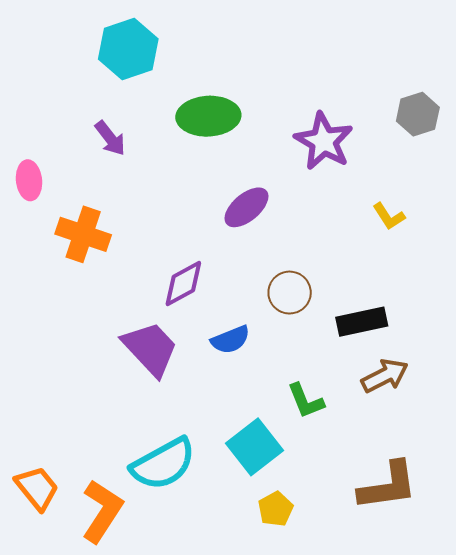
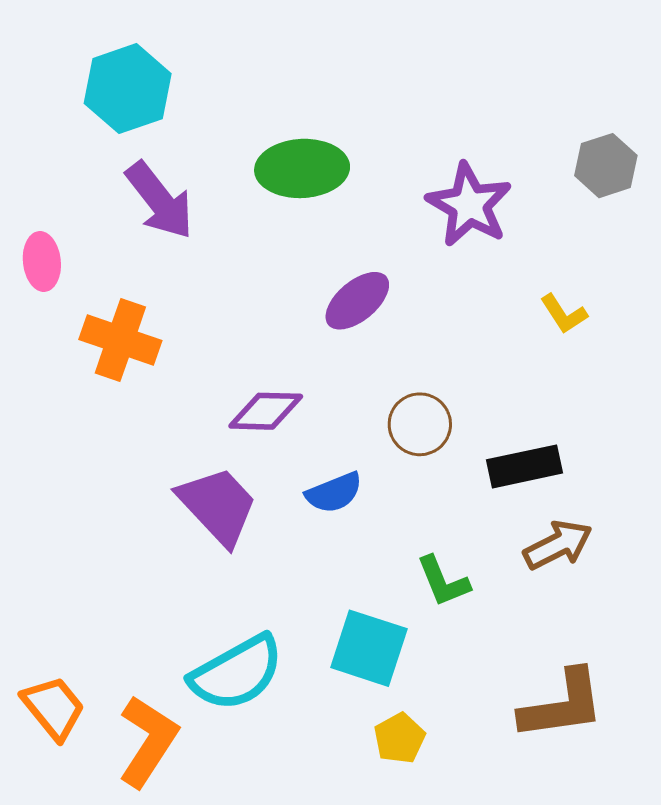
cyan hexagon: (128, 49) -> (128, 89), moved
purple arrow: (110, 138) -> (160, 200), size x1.5
purple diamond: (183, 284) -> (266, 411), turned 30
cyan square: (254, 447) -> (369, 648), turned -34

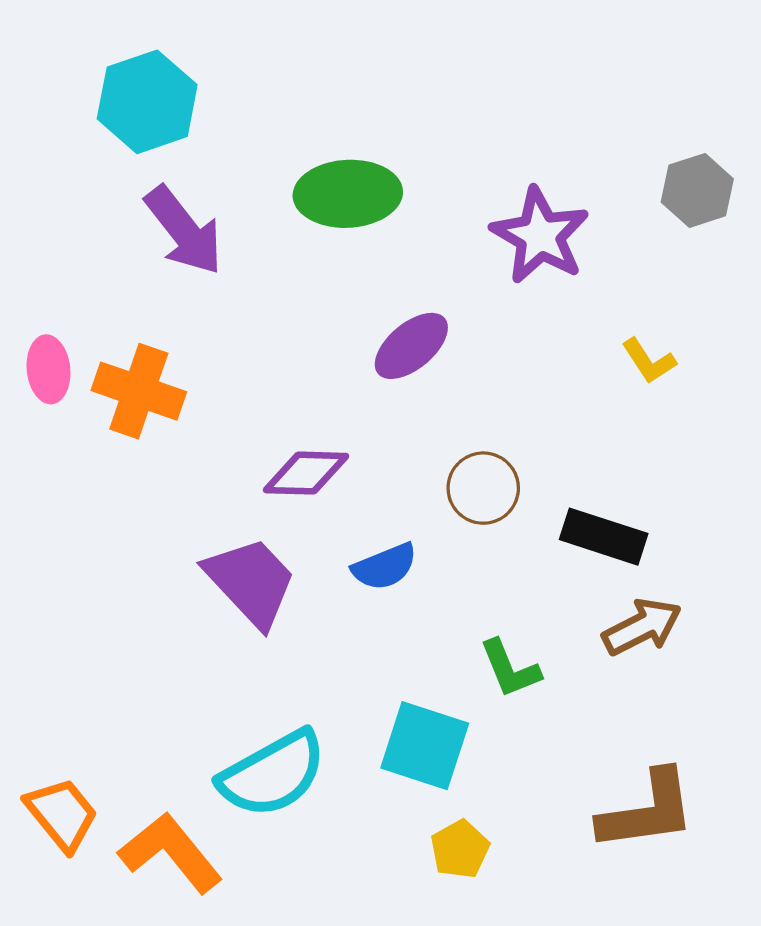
pink ellipse: (42, 262) -> (48, 369), moved
black rectangle: (524, 466) -> (604, 537), turned 30
orange L-shape: (148, 741) -> (171, 853), turned -72

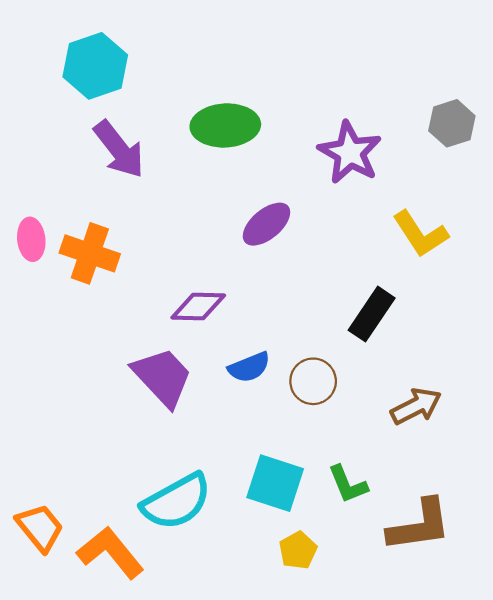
yellow L-shape: (649, 361) -> (420, 234), size x1.6
brown circle: (483, 488) -> (313, 381), moved
black rectangle: (604, 537) -> (372, 314), moved, turned -74
green L-shape: (510, 669) -> (348, 484), moved

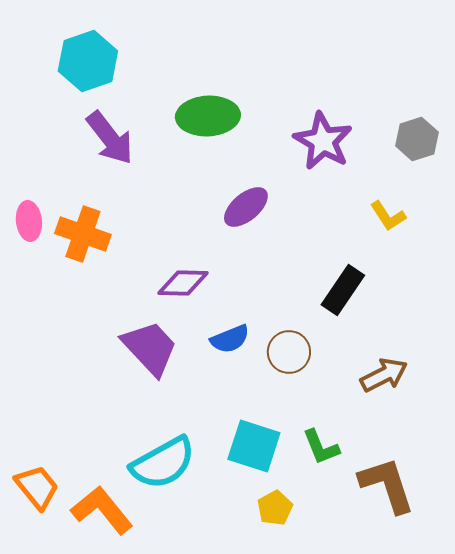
gray hexagon: (452, 123) -> (417, 139), moved
yellow L-shape: (420, 234) -> (388, 216), size x0.7
brown L-shape: (419, 525) -> (387, 485), turned -100

